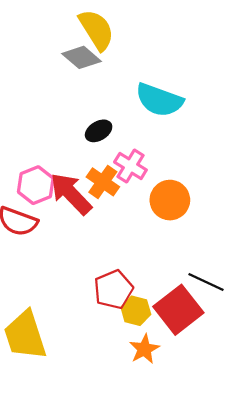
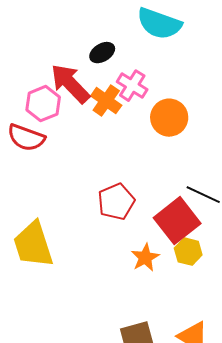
red arrow: (71, 194) -> (70, 84), moved
yellow hexagon: (136, 311) -> (188, 252), moved

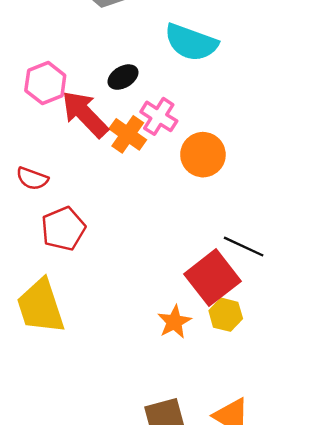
pink hexagon: (43, 104) -> (45, 83), moved
red semicircle: (26, 138) -> (32, 179), size x0.7
red pentagon: (116, 202) -> (63, 229), moved

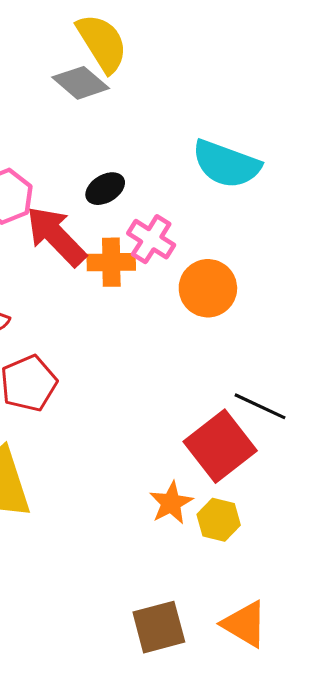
cyan semicircle: (191, 42) -> (226, 164), moved
orange cross: (128, 134) -> (111, 262), turned -36
yellow hexagon: (226, 315) -> (219, 520), moved

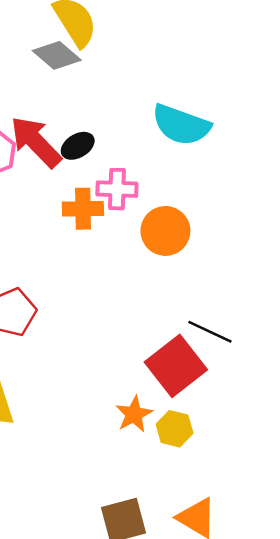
red arrow: (56, 236) -> (36, 142), moved
pink cross: (151, 239) -> (117, 189), turned -30

